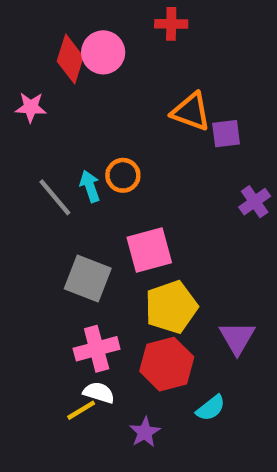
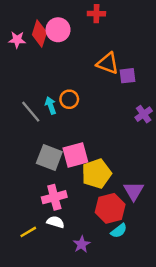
pink star: (31, 107) -> (17, 40), moved
pink square: (149, 250) -> (75, 155), moved
red hexagon: (167, 364) -> (110, 208), moved
yellow line: (81, 410) -> (28, 232), moved

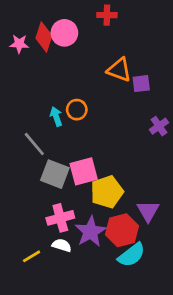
gray line: (31, 112) -> (34, 144), moved
cyan semicircle: (119, 231) -> (132, 255), size x1.5
purple star: (82, 244) -> (90, 232), moved, size x1.6

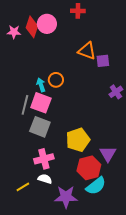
gray line: (34, 144) -> (25, 105), turned 54
pink square: (84, 171) -> (41, 103), moved, turned 35
purple star: (90, 232) -> (66, 197), moved, turned 30

